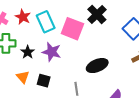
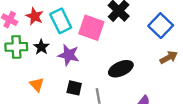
black star: (28, 52) -> (41, 47), moved
black square: (44, 81) -> (74, 88), moved

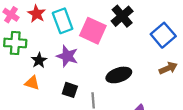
black star: (41, 47) -> (39, 60), moved
orange triangle: (37, 84) -> (32, 83), turned -35

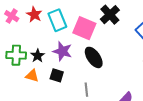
green cross: (15, 43) -> (16, 55), moved
black ellipse: (119, 75) -> (94, 57), moved, turned 75
black square: (70, 90) -> (57, 75), moved

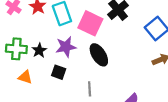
purple star: (62, 51) -> (66, 47), turned -30
orange triangle: (32, 76) -> (25, 77), moved

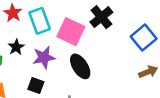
black star: (39, 50) -> (16, 47), moved

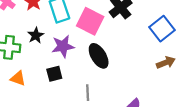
black square: (36, 85) -> (54, 74), turned -35

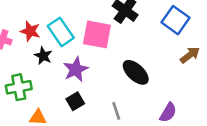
black star: (36, 35) -> (43, 56), moved
black ellipse: (99, 56) -> (136, 72), moved

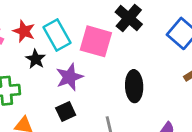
black ellipse: (136, 72) -> (134, 86), turned 40

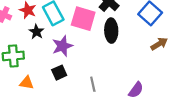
black ellipse: (134, 86) -> (111, 31), moved

